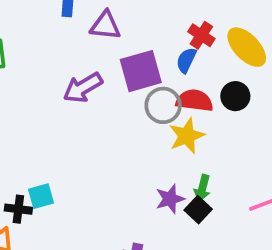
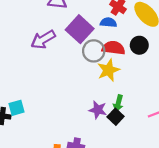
blue semicircle: (186, 60) -> (108, 22), turned 70
purple square: (141, 71) -> (80, 29), turned -32
purple star: (170, 199) -> (98, 110), turned 30

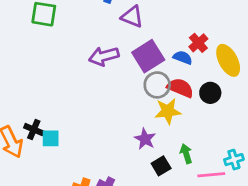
green arrow: (118, 103) -> (186, 154), moved, turned 133
cyan square: (17, 108) -> (51, 138), moved
purple star: (98, 110) -> (145, 139), moved

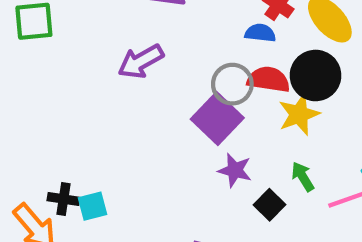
purple square: (148, 56) -> (217, 118), moved
black circle: (210, 93) -> (315, 75), size x1.5
yellow star: (168, 111) -> (299, 114), moved

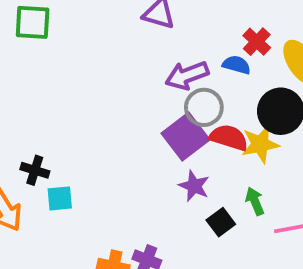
purple arrow: (141, 61) -> (187, 75), moved
red semicircle: (268, 79) -> (229, 138), moved
black cross: (63, 199) -> (35, 170), moved

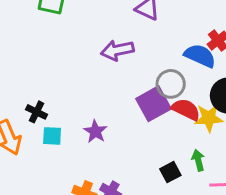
blue semicircle: (236, 65) -> (200, 56), size x1.5
purple arrow: (187, 75) -> (117, 50), moved
purple star: (194, 186) -> (95, 131), moved

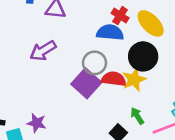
purple star: (95, 131) -> (37, 123), moved

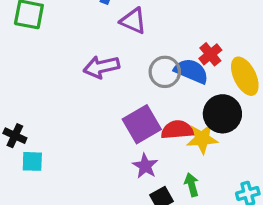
gray circle: (95, 63) -> (165, 72), moved
red semicircle: (114, 79) -> (177, 130), turned -30
purple star: (37, 123) -> (145, 166), moved

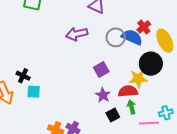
purple square: (142, 124) -> (101, 69), size x0.7
red semicircle: (177, 130) -> (128, 91), moved

